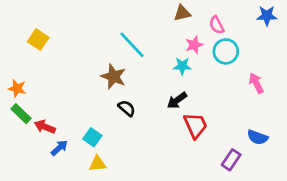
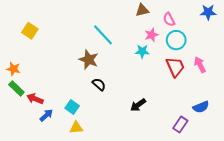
black arrow: (177, 100) -> (138, 105), moved
red trapezoid: (195, 125) -> (175, 67), moved
blue semicircle: (258, 137) -> (201, 107), turned -42

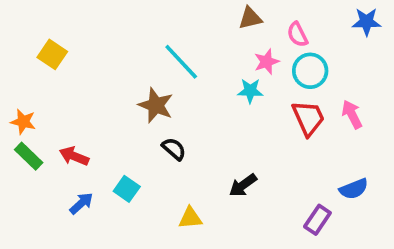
red arrow: (35, 99) -> (74, 156), moved
yellow triangle: (76, 128) -> (190, 218), moved

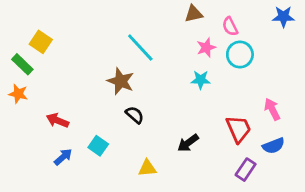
cyan star: (250, 91) -> (201, 80), moved
pink arrow: (352, 114) -> (272, 109), moved
red trapezoid: (308, 118) -> (239, 129), moved
green rectangle: (29, 156) -> (22, 64), moved

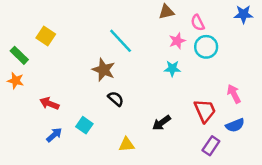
yellow square: (41, 42) -> (46, 36), moved

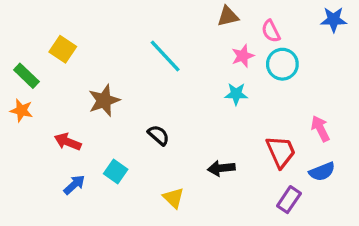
brown star: (104, 70) -> (104, 100), moved, turned 30
black arrow: (162, 123) -> (221, 168), turned 30
yellow triangle: (127, 145) -> (173, 198), turned 49

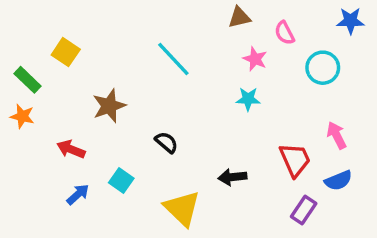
pink star: (243, 56) -> (255, 59), turned -30
cyan circle: (282, 64) -> (323, 68), moved
yellow triangle: (173, 198) -> (182, 208), size x1.6

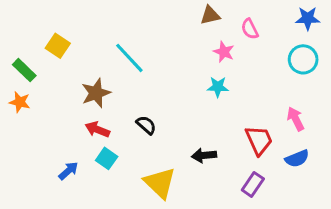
cyan line: (173, 59) -> (129, 58), moved
cyan circle: (323, 68) -> (303, 59), moved
red arrow: (71, 149) -> (97, 130), moved
purple rectangle: (304, 210) -> (253, 184), moved

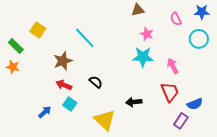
pink semicircle: (250, 29) -> (176, 19), moved
cyan star: (218, 87) -> (143, 57), size x1.5
pink arrow: (295, 119) -> (173, 66), moved
purple rectangle: (253, 184) -> (181, 121), moved

